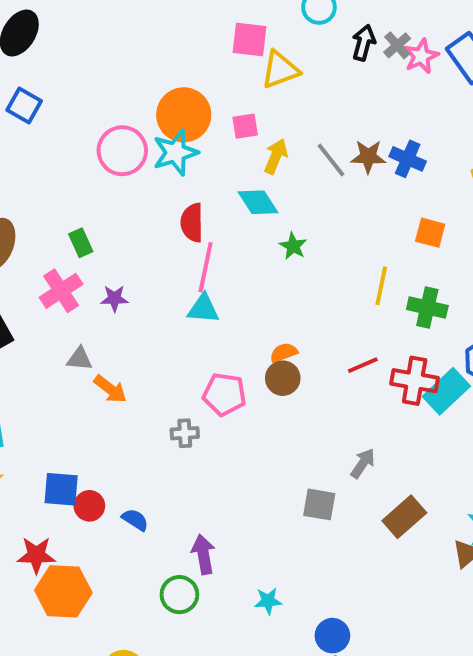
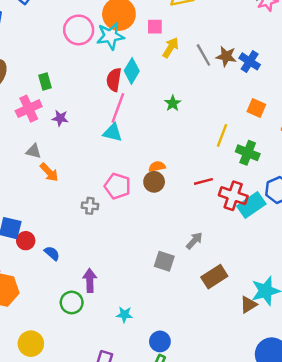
cyan diamond: (258, 202) -> (132, 71), moved, turned 55

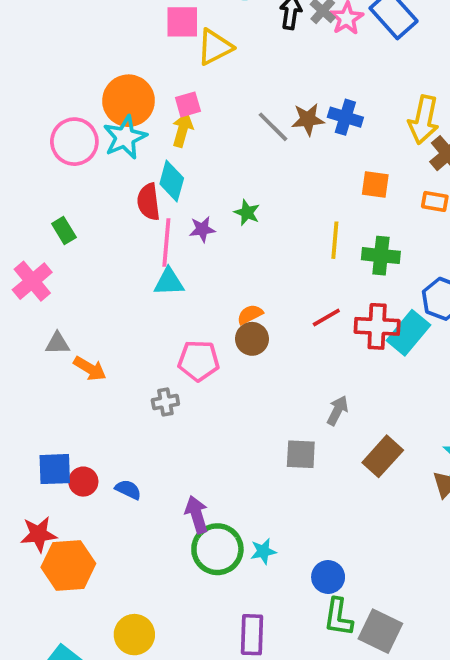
yellow arrow: (171, 48) -> (183, 130), moved
green rectangle: (45, 82) -> (64, 231), moved
purple star: (60, 118) -> (202, 229), moved
green circle: (72, 303) -> (217, 549), moved, size x1.4

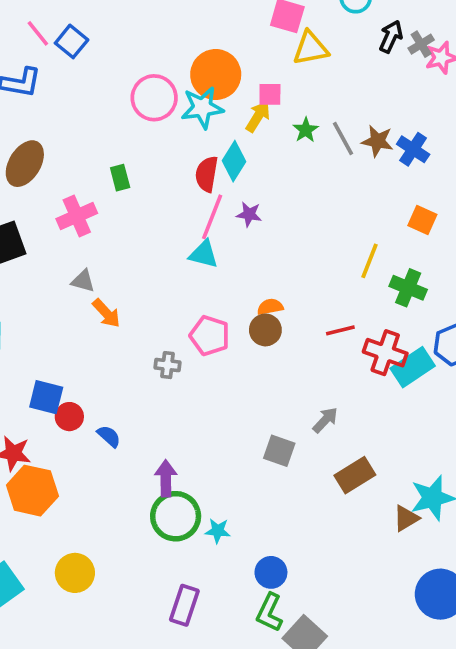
green star: (247, 213) -> (306, 130), moved

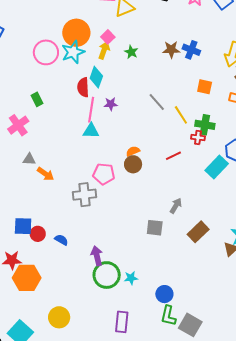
pink square: (270, 94) -> (108, 37), turned -32
gray line: (343, 138) -> (157, 102), moved
yellow line: (369, 261) -> (181, 115), turned -42
red cross: (385, 353) -> (198, 138), moved, size x0.6
gray cross: (168, 365) -> (84, 195), size x1.6

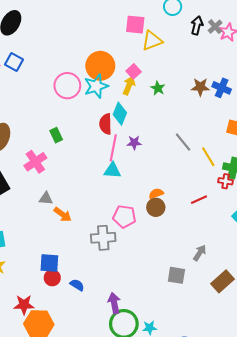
blue square: (23, 226) -> (49, 263), moved

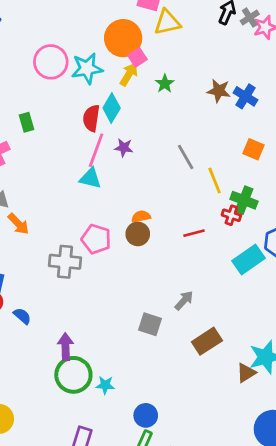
orange circle: (100, 66) -> (123, 38), moved

